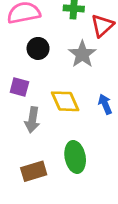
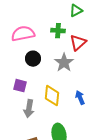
yellow diamond: (65, 101) -> (52, 96), turned 30

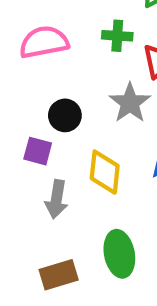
black circle: (33, 59) -> (65, 115), moved

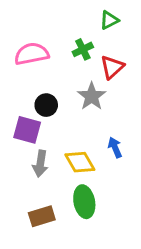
green cross: (117, 36) -> (83, 49), turned -30
purple square: (38, 151) -> (27, 130), size x1.4
yellow diamond: (105, 172) -> (80, 162), moved, turned -36

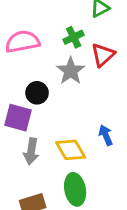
gray star: (92, 96) -> (71, 71), moved

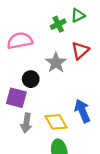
green cross: (74, 37) -> (58, 24), moved
blue arrow: (106, 135) -> (82, 111), size x1.5

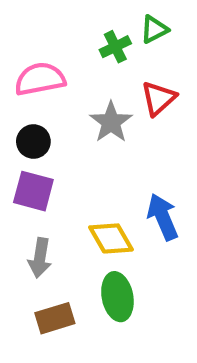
black circle: (31, 79) -> (33, 142), moved
gray arrow: (26, 123) -> (40, 258), moved

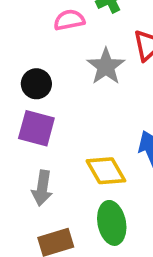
pink semicircle: (40, 79) -> (69, 20), moved, size x0.7

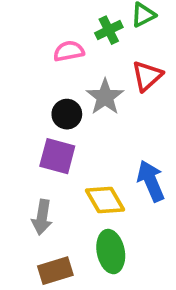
black circle: (36, 84) -> (67, 114), moved
purple square: (36, 128) -> (57, 156), moved

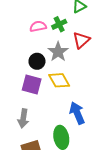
green cross: (109, 30) -> (59, 24), moved
blue arrow: (151, 181) -> (77, 113), moved
yellow diamond: (105, 200) -> (59, 80), moved

